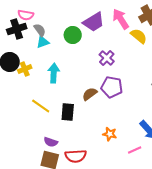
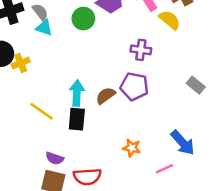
cyan triangle: (43, 42) -> (44, 28), turned 40
purple cross: (107, 58) -> (141, 50), moved, turned -35
cyan arrow: (54, 73) -> (77, 93), moved

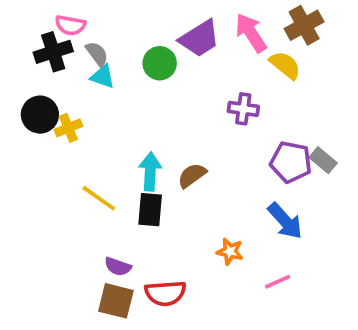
purple pentagon: (134, 86) -> (291, 162), moved
blue arrow: (183, 143) -> (285, 221), moved

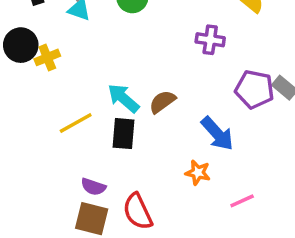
cyan arrow: (150, 172) -> (123, 98), turned -52
yellow line: (99, 198) -> (76, 123), turned -64
blue arrow: (285, 221) -> (217, 134), moved
red semicircle: (165, 293) -> (138, 212), turned 69

